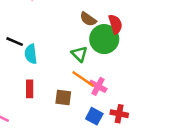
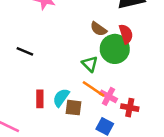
cyan semicircle: (31, 54) -> (61, 98), moved, turned 42
red cross: (119, 114) -> (130, 108), moved

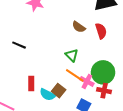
green circle: (115, 49) -> (103, 72), moved
cyan semicircle: (61, 98) -> (47, 95), moved, turned -98
brown square: (74, 108) -> (59, 91), turned 32

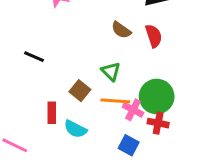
orange line: (75, 75) -> (115, 101), turned -30
brown square: (59, 91) -> (80, 91), moved

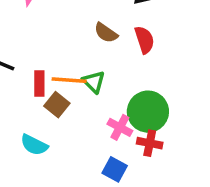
orange line: (115, 101) -> (69, 80), moved
red rectangle: (52, 113) -> (39, 84), moved
cyan semicircle: (75, 129) -> (34, 145), moved

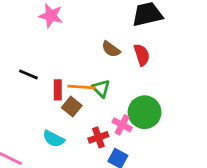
red cross: (150, 143) -> (98, 137), moved, turned -30

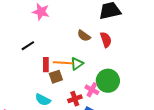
black line: (28, 74) -> (28, 46), moved, turned -56
green triangle: (101, 88) -> (77, 64), turned 40
brown square: (72, 107) -> (56, 77), turned 32

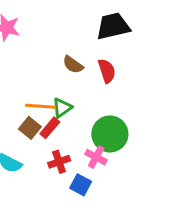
red rectangle: (46, 65) -> (50, 128), moved, turned 40
brown square: (56, 77) -> (30, 128), turned -32
pink cross: (92, 90) -> (96, 157), moved

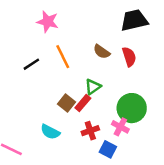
orange line: (41, 106) -> (63, 57), moved, turned 60

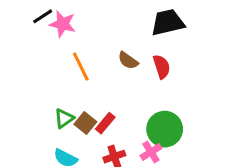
black line: (31, 64) -> (43, 16), moved
green triangle: (93, 87) -> (64, 118), moved
pink cross: (120, 127) -> (151, 152), turned 30

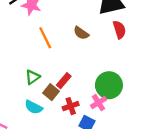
red semicircle: (162, 67) -> (119, 30), moved
brown square: (85, 123) -> (51, 92), moved

